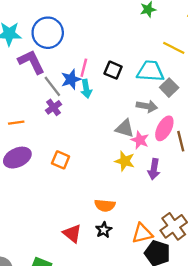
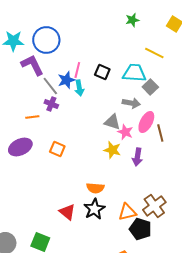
purple cross: (54, 107) -> (51, 104), turned -32
orange line: (16, 123) -> (32, 117), moved
black star: (104, 230) -> (94, 209), size x1.5

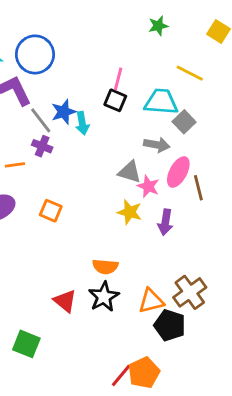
pink line: (77, 70) -> (118, 79), moved

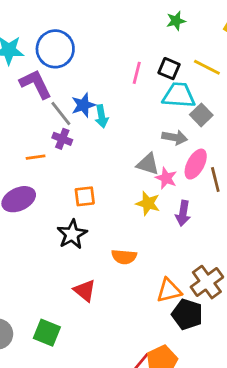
black square: (115, 100) -> (169, 69), moved
orange square: (51, 211) -> (85, 196), moved, turned -30
black star: (104, 297) -> (72, 234), moved

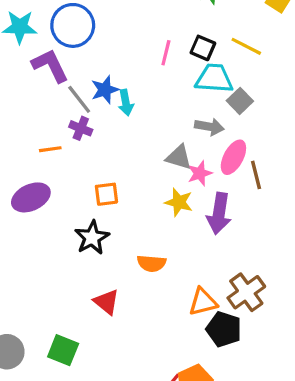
pink star: (166, 178) -> (200, 173), turned 30
purple arrow: (183, 213) -> (219, 213), size x1.4

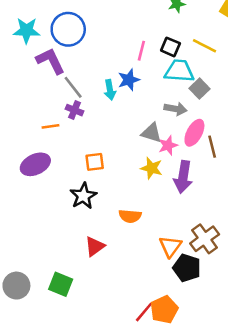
blue star: (105, 90) -> (129, 80), moved
red triangle: (106, 302) -> (95, 246), turned 45
orange triangle: (203, 302) -> (170, 246), turned -40

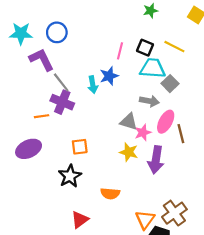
blue circle: (68, 29) -> (57, 32), size x0.7
purple cross: (74, 110) -> (62, 102), size x1.5

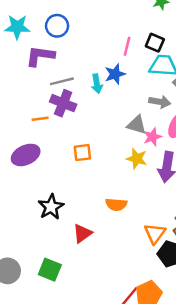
purple L-shape: (42, 60) -> (40, 56), turned -56
gray line: (61, 82) -> (62, 81), turned -66
black star: (70, 176) -> (51, 207), moved

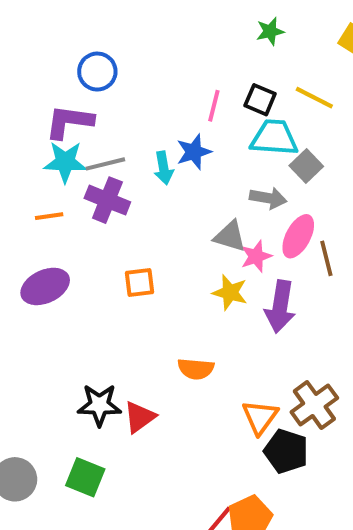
cyan star: (17, 27) -> (65, 162), moved
orange line: (40, 119) -> (49, 216), moved
black star: (51, 207) -> (99, 405), moved, turned 30

